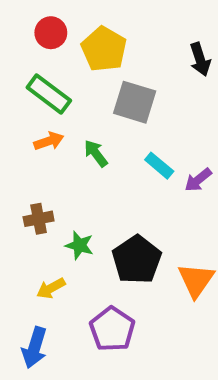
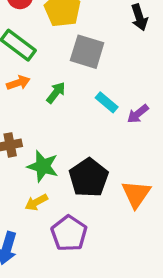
green arrow: (96, 153) -> (56, 93), turned 75
green star: (79, 245) -> (43, 166), size x1.4
yellow arrow: (51, 288) -> (36, 202), moved

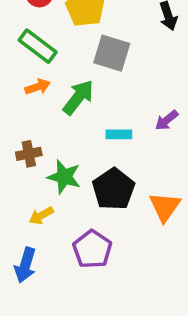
green arrow: (56, 93) -> (78, 97), size x1.5
cyan rectangle: (107, 102) -> (119, 134), moved, turned -40
yellow arrow: (36, 202) -> (41, 216), moved

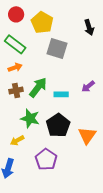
green arrow: (78, 97) -> (38, 87), moved
brown cross: (29, 154) -> (16, 90), moved

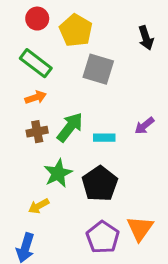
green star: (30, 118) -> (58, 173), turned 30
orange triangle: (87, 135) -> (140, 228), moved
purple pentagon: (46, 159) -> (103, 237), moved

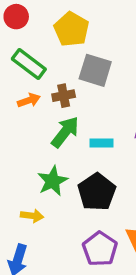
red circle: (37, 19) -> (16, 17), moved
brown cross: (37, 132) -> (64, 96), moved
yellow arrow: (39, 206) -> (32, 216), turned -144

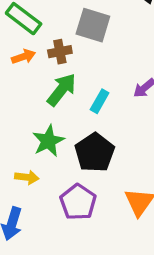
cyan rectangle: (102, 143) -> (100, 101), turned -60
purple pentagon: (100, 249) -> (78, 202), moved

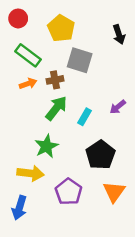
black pentagon: (95, 153) -> (100, 155), moved
yellow arrow: (27, 177) -> (30, 173), size x1.5

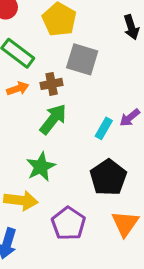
cyan rectangle: (85, 117) -> (104, 128), moved

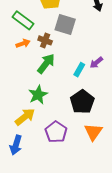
brown cross: (52, 84) -> (45, 40), turned 32
yellow arrow: (21, 200) -> (25, 117), turned -45

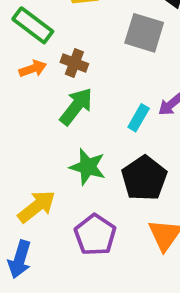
gray square: (65, 24) -> (144, 33), moved
green star: (38, 95) -> (88, 167), moved, turned -30

